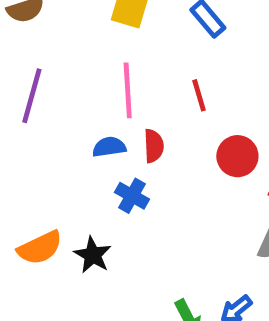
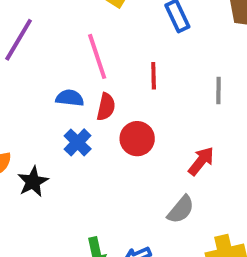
pink line: (128, 90) -> (97, 56), turned -30
red circle: (237, 156) -> (137, 139), moved

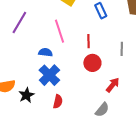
red semicircle: (106, 107) -> (58, 102), moved
red circle: (137, 139) -> (92, 63), moved
blue cross: (78, 142) -> (49, 75), size x1.5

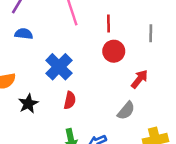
blue semicircle: (45, 52) -> (24, 34), moved
black star: (26, 95) -> (28, 104), moved

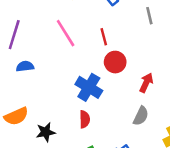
gray line: (151, 33) -> (149, 16), moved
blue cross: (59, 67) -> (89, 87), moved
black star: (28, 104) -> (46, 132), turned 30

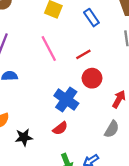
red line: (104, 37) -> (83, 54), turned 70
red semicircle: (85, 119) -> (60, 128), turned 49

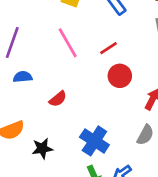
blue cross: (66, 100) -> (94, 141), moved
red semicircle: (60, 128) -> (58, 99), moved

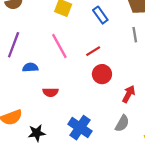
blue semicircle: (23, 77) -> (30, 67), moved
red semicircle: (58, 99) -> (50, 92), turned 40

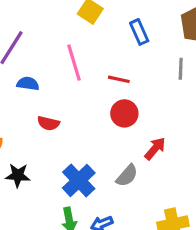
red line: (93, 51) -> (119, 79), turned 32
gray semicircle: (122, 123) -> (127, 176), moved

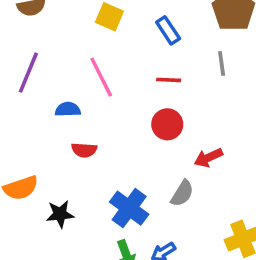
red line: (119, 79) -> (169, 80), moved
blue semicircle: (28, 84) -> (68, 109), moved
red arrow: (155, 148) -> (208, 158), turned -145

